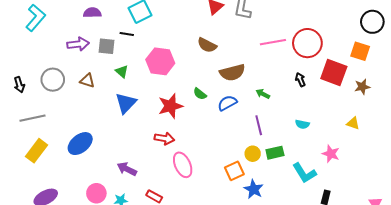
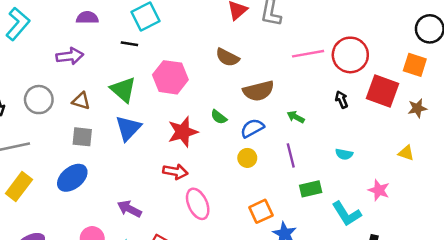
gray square: (107, 46) -> (82, 137), moved
green triangle: (122, 72) -> (123, 90), size x1.6
yellow circle: (253, 154) -> (247, 158), moved

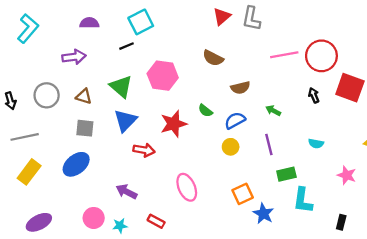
black line: (129, 44) -> (127, 46), turned -32
brown semicircle: (258, 91) -> (240, 88), size x0.7
red arrow: (175, 172) -> (144, 150), moved
cyan L-shape: (347, 214) -> (303, 200), moved, turned 40

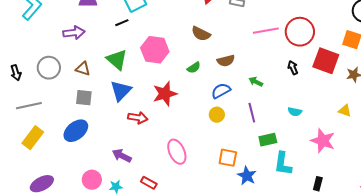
green semicircle: (205, 111) -> (194, 68), moved, turned -72
pink star: (347, 175) -> (323, 141), size x1.4
orange square: (243, 194) -> (228, 158), turned 36

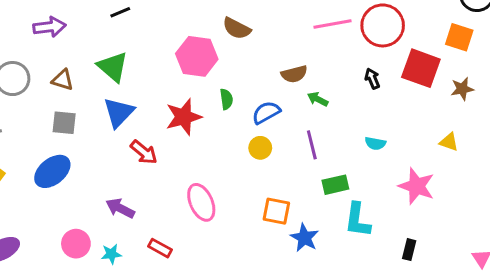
pink hexagon: (155, 50) -> (197, 56), moved
brown semicircle: (226, 61) -> (294, 74), moved
green semicircle: (194, 68) -> (226, 99), moved, turned -64
red arrow: (138, 118) -> (144, 152), turned 30

